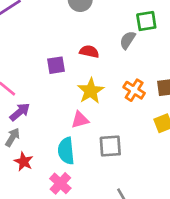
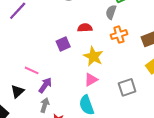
orange cross: (134, 90) -> (119, 35), moved, turned -35
gray square: (110, 146) -> (127, 87), moved

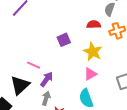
red semicircle: (85, 28) -> (94, 25), moved
black triangle: (17, 91) -> (20, 85), size x1.5

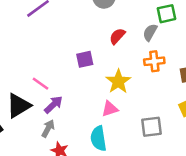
red semicircle: (94, 25) -> (117, 36), moved, turned -56

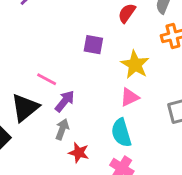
purple square: (85, 59) -> (93, 45), turned 30

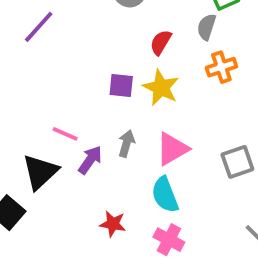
yellow star: (135, 65) -> (161, 88), moved
pink triangle: (130, 97) -> (172, 149), size x1.4
gray arrow: (62, 129) -> (126, 143), moved

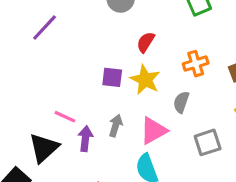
gray semicircle: (207, 27) -> (181, 102), moved
purple arrow: (90, 160) -> (85, 139), turned -30

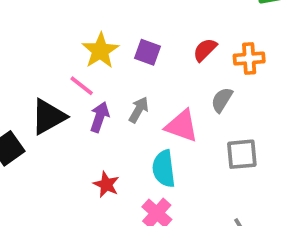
red semicircle: (146, 42) -> (205, 50), moved
yellow star: (145, 80) -> (100, 51), moved
pink triangle: (154, 131) -> (182, 126), turned 36

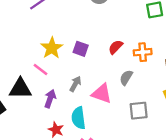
black triangle: (48, 117) -> (20, 89), turned 30
purple arrow: (100, 117) -> (50, 99), moved
cyan semicircle: (164, 169) -> (78, 118), moved

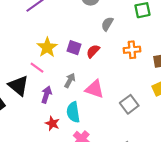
red semicircle: (116, 47) -> (93, 51), moved
gray semicircle: (126, 78) -> (107, 24), moved
black triangle: (20, 89) -> (18, 86), turned 40
gray square: (139, 111) -> (129, 104), turned -30

